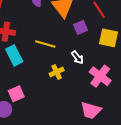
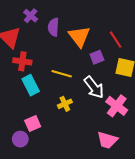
white arrow: (77, 58) -> (94, 87), size x1.6
yellow cross: (57, 72) -> (65, 104), moved

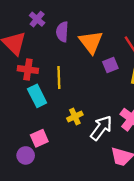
yellow line: (62, 74) -> (59, 78), moved, turned 72
white arrow: (94, 87) -> (101, 128), moved, turned -105

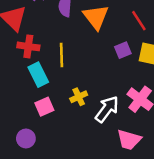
purple square: (110, 65) -> (123, 50), moved
pink square: (39, 138) -> (44, 107), moved

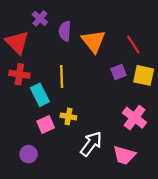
red cross: (28, 46) -> (19, 74), moved
yellow cross: (79, 97) -> (68, 116), moved, turned 35
white arrow: (107, 109) -> (91, 144), moved

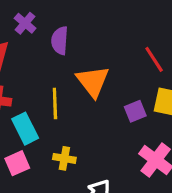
orange triangle: (93, 41) -> (93, 81), moved
purple square: (119, 72) -> (135, 111), moved
pink square: (46, 124) -> (17, 163), moved

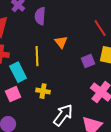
orange triangle: (93, 81) -> (61, 42), size x0.6

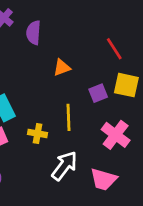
orange triangle: (61, 42) -> (62, 68), turned 48
yellow line: (37, 56) -> (68, 117), moved

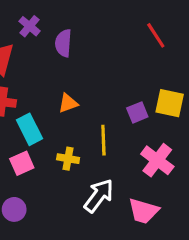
red line: (114, 49) -> (156, 35), moved
orange triangle: (62, 68) -> (68, 103), moved

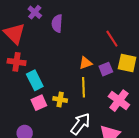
red line: (156, 35) -> (112, 39), moved
orange triangle: (68, 103) -> (86, 63), moved
pink square: (22, 163) -> (39, 103), moved

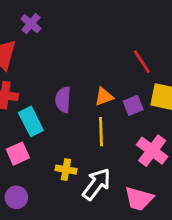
purple semicircle: (57, 23) -> (63, 100), moved
yellow cross: (60, 99) -> (66, 170), moved
pink square: (39, 103) -> (18, 154), moved

